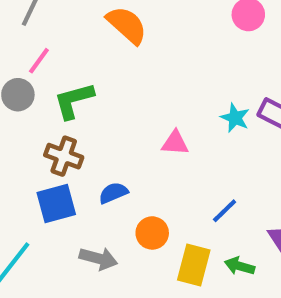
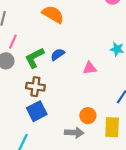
blue semicircle: (113, 193) -> (58, 54), moved
gray arrow: (98, 258) -> (74, 133), moved

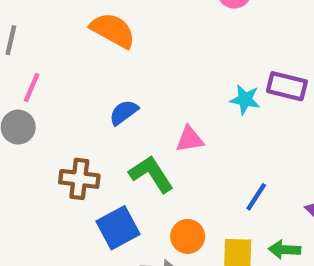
green L-shape: (34, 58) -> (151, 174), moved, turned 85
blue square: (37, 111) -> (118, 228), moved

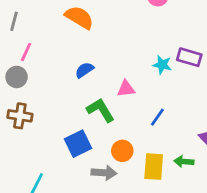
brown cross: (79, 179) -> (20, 116), moved
blue line: (256, 197) -> (157, 117), moved

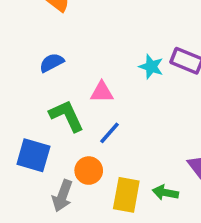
blue line: (157, 117) -> (109, 133), moved
blue square: (78, 144) -> (33, 155), turned 36
gray arrow: (104, 173) -> (62, 196), turned 100

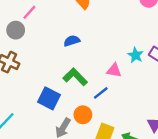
pink triangle: (102, 92) -> (114, 70), moved
green L-shape: (67, 116) -> (75, 77), turned -30

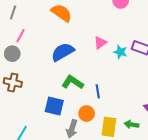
blue semicircle: (72, 41) -> (63, 52), size x1.6
pink triangle: (114, 70) -> (100, 43), moved, turned -32
blue line: (101, 93) -> (98, 91), turned -48

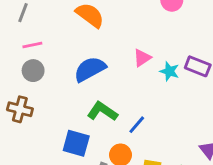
pink line: (21, 36) -> (32, 45), turned 48
gray circle: (12, 54) -> (33, 71), moved
blue line: (98, 91) -> (137, 125), turned 48

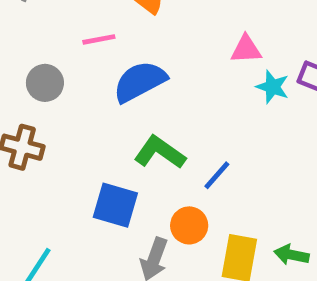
pink line: (32, 45) -> (99, 39), moved
pink triangle: (142, 58) -> (246, 49), moved, turned 30

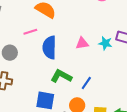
pink triangle: (246, 49) -> (82, 43), moved
blue semicircle: (140, 82) -> (49, 47), turned -55

